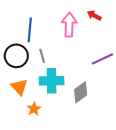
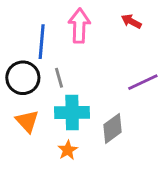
pink arrow: (69, 25) -> (79, 26), moved
orange star: (34, 109) -> (68, 150), moved

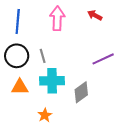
blue line: (42, 42) -> (18, 21), moved
orange triangle: (27, 121) -> (20, 87), turned -48
orange star: (68, 150) -> (45, 115), moved

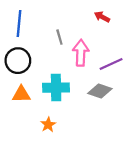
pink arrow: (57, 18) -> (81, 53), moved
gray line: (43, 56) -> (59, 37), moved
gray diamond: (81, 92) -> (100, 91), moved, turned 55

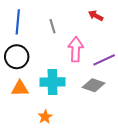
gray line: (59, 37) -> (52, 26), moved

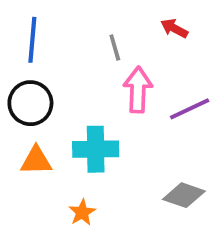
gray line: (52, 26) -> (115, 48), moved
gray diamond: (94, 85) -> (184, 195), moved

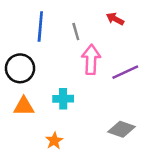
blue line: (32, 40) -> (40, 27), moved
cyan cross: (96, 149) -> (63, 99), size x0.7

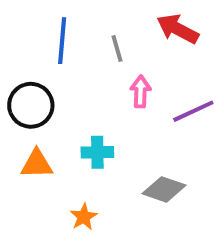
red arrow: (115, 19) -> (178, 29), size x1.5
pink arrow: (91, 59) -> (140, 92), size x0.7
gray diamond: (121, 129) -> (164, 189), moved

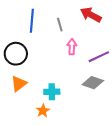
cyan cross: (97, 152) -> (52, 92), moved
orange triangle: (37, 164) -> (19, 84), turned -36
gray diamond: (164, 189) -> (93, 83), moved

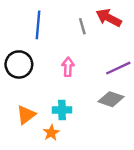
gray line: (60, 25) -> (82, 26), moved
pink arrow: (72, 47) -> (68, 67), moved
orange triangle: (19, 84) -> (26, 115), moved

